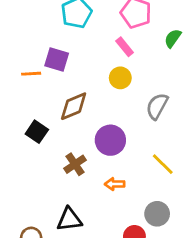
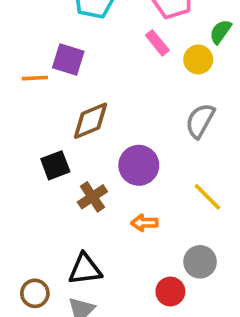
yellow circle: (120, 78) -> (198, 60), moved
black square: (37, 132) -> (55, 165), moved, turned 35

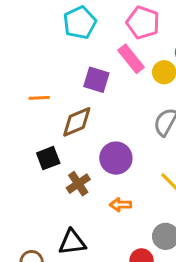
pink rectangle: (157, 43) -> (131, 59), size x1.4
purple square: (68, 60) -> (96, 80), moved
orange line: (35, 78) -> (39, 98), moved

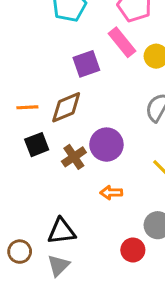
purple square: (96, 80) -> (86, 64), turned -36
orange line: (39, 98) -> (27, 107), moved
brown cross: (78, 184) -> (74, 157), moved

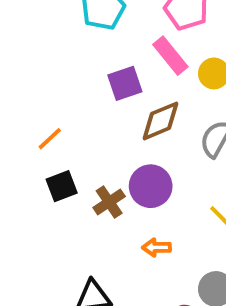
orange line: (27, 107) -> (50, 139), turned -40
brown diamond: (66, 107) -> (160, 121), moved

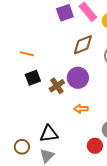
purple square: (125, 83) -> (65, 13), moved
orange line: (50, 139) -> (27, 54), turned 56

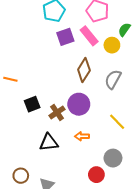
brown diamond: (83, 45) -> (84, 70), turned -35
orange line: (27, 54) -> (10, 79), moved
black triangle: (49, 134) -> (49, 143), moved

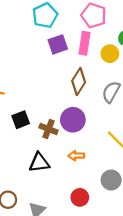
pink rectangle: (89, 36) -> (84, 43), turned 48
brown cross: (57, 112) -> (49, 129), turned -35
red circle: (96, 175) -> (80, 197), moved

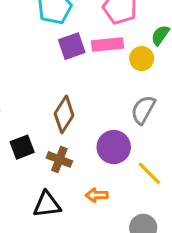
pink rectangle: (84, 43) -> (108, 45), turned 75
brown diamond: (79, 81) -> (64, 114), moved
purple circle: (73, 120) -> (114, 147), moved

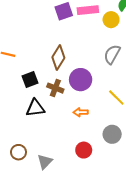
purple circle: (114, 147) -> (81, 80), moved
black triangle: (47, 204) -> (35, 108), moved

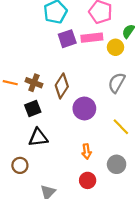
brown cross: (55, 88) -> (34, 83), moved
orange arrow: (81, 112) -> (87, 151), moved, turned -96
brown circle: (18, 152) -> (20, 165), moved

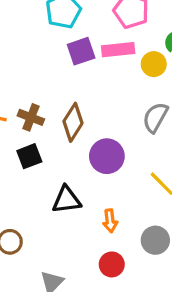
black triangle: (38, 137) -> (66, 200), moved

